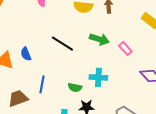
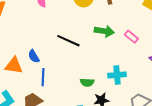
cyan cross: (98, 77) -> (117, 75), moved
blue line: (42, 84) -> (43, 77), moved

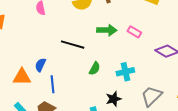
blue semicircle: (34, 56) -> (40, 65), turned 64
green semicircle: (87, 82) -> (95, 68), moved, turned -56

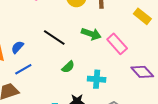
pink rectangle: (134, 32) -> (117, 44), size x1.5
blue line: (52, 84) -> (23, 69), turned 48

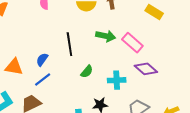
black line: (54, 37) -> (69, 44), turned 55
blue semicircle: (17, 47) -> (42, 60), moved
purple diamond: (142, 72) -> (146, 69), moved

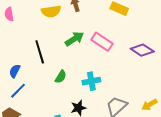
green arrow: (106, 36) -> (74, 39), turned -36
purple diamond: (146, 69) -> (142, 50), moved

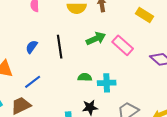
blue semicircle: (15, 71) -> (32, 47), moved
green semicircle: (61, 77) -> (85, 77), moved, turned -128

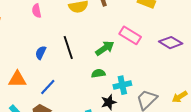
green arrow: (96, 39) -> (105, 48), moved
cyan cross: (107, 83) -> (122, 85), moved

